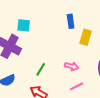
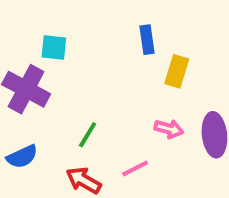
pink arrow: (72, 66) -> (169, 129), moved
pink line: (77, 86) -> (135, 168), moved

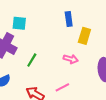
pink arrow: (169, 129) -> (71, 59), moved
green line: (88, 135) -> (32, 60), moved

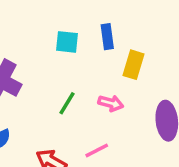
cyan square: (19, 23) -> (67, 42), moved
green line: (32, 60) -> (67, 103), moved

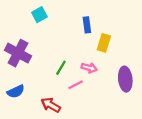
cyan square: (67, 42) -> (39, 15), moved, turned -35
pink line: (97, 150) -> (76, 85), moved

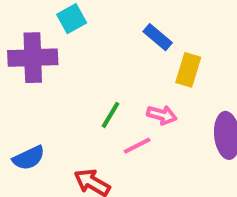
blue rectangle: (87, 25) -> (158, 37), turned -42
purple cross: (18, 53) -> (33, 58), moved, turned -30

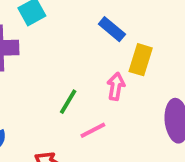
pink arrow: (162, 115) -> (116, 86), moved, turned -96

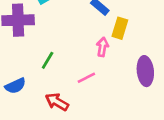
green line: (68, 102) -> (48, 60), moved

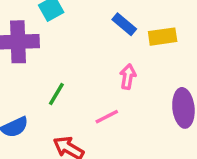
yellow rectangle: (120, 28) -> (163, 37), moved, turned 65

